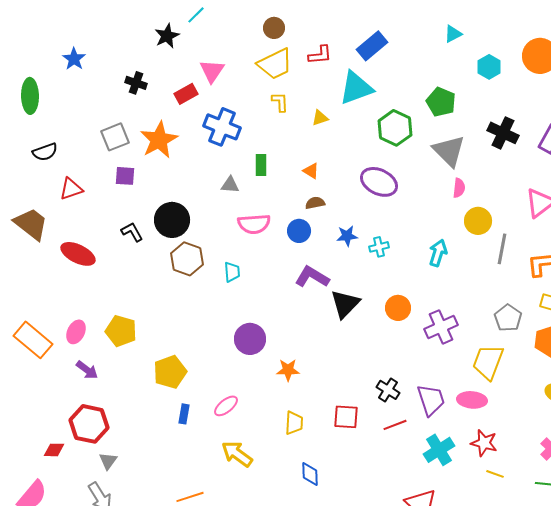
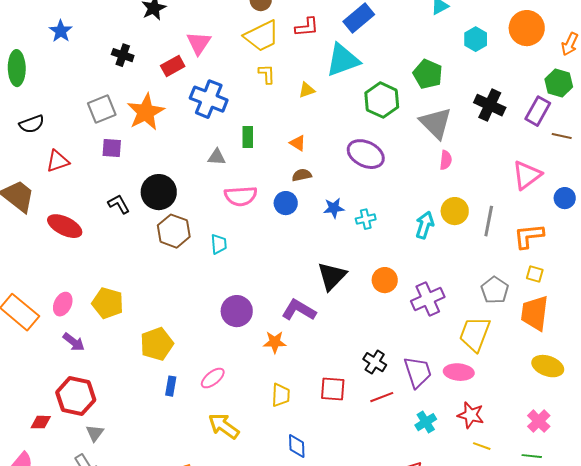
yellow circle: (478, 221) -> (455, 211), moved
purple L-shape: (312, 277) -> (299, 310), moved
cyan cross: (439, 450) -> (426, 422), size x0.7

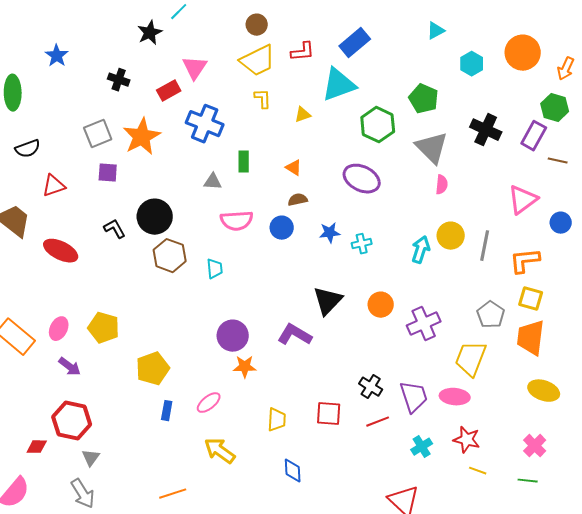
yellow square: (535, 274) -> (531, 299), size x1.4
orange star: (275, 342) -> (245, 367), moved

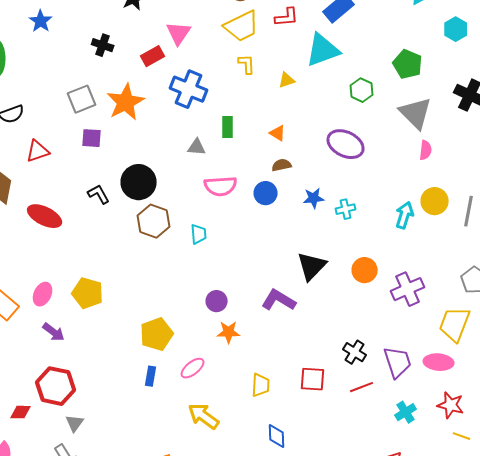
green hexagon: (378, 125) -> (362, 90), size x0.7
purple circle: (233, 336) -> (217, 301), size x0.7
yellow pentagon: (153, 369) -> (157, 334), moved

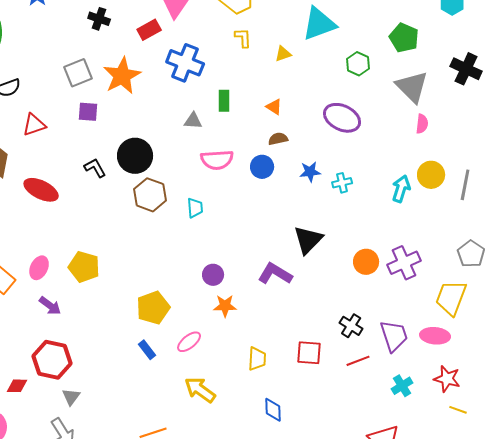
orange circle: (365, 270) -> (366, 262), moved
blue rectangle: (151, 376) -> (147, 350), turned -48

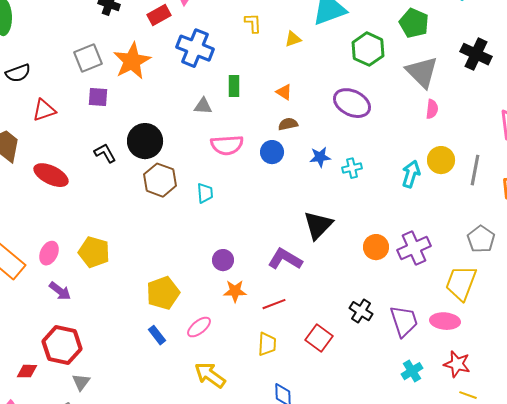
green hexagon: (358, 64) -> (368, 49), size x1.4
red square: (309, 353) -> (319, 338), turned 32
red line: (358, 361) -> (274, 304), moved

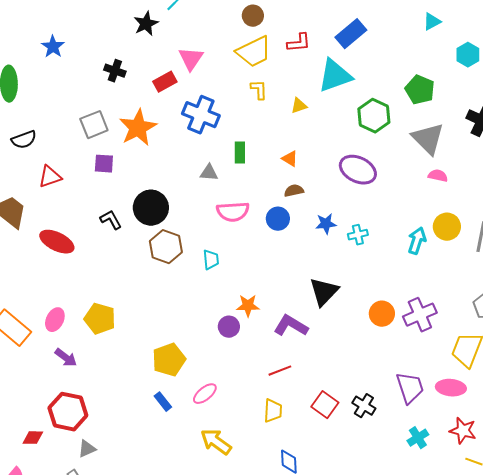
pink semicircle: (432, 109) -> (438, 176), turned -84
orange star: (235, 291) -> (248, 306), moved
black cross: (361, 311) -> (364, 406), moved
gray triangle: (81, 382) -> (87, 449), turned 30

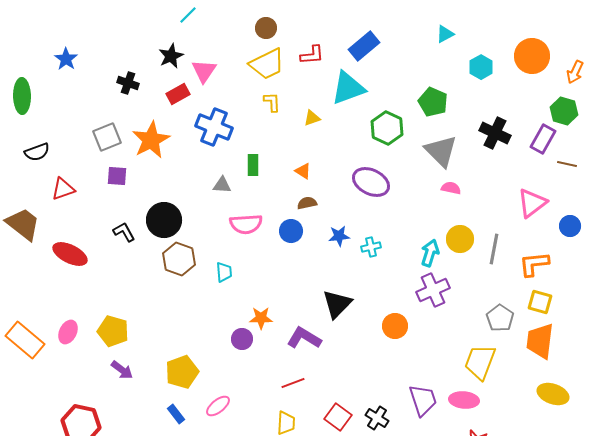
black star: (146, 24) -> (171, 56), moved
purple cross: (420, 315) -> (433, 290), moved
purple arrow: (66, 358) -> (122, 370), moved

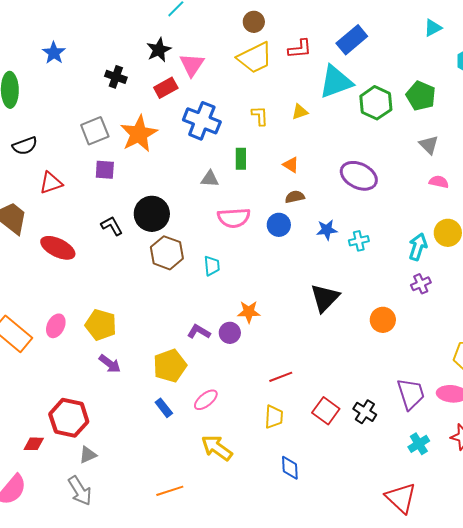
yellow L-shape: (272, 102) -> (260, 116), moved
green hexagon: (387, 128) -> (376, 103), moved
gray triangle: (441, 151) -> (429, 145), size x0.6
purple cross: (433, 290) -> (421, 284), size x0.6
purple L-shape: (304, 338) -> (199, 332), moved, size x0.7

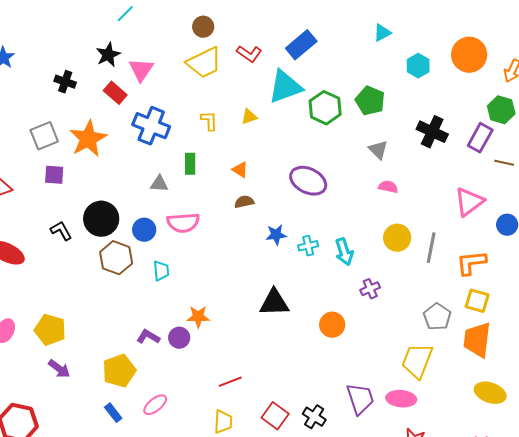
red L-shape: (300, 49) -> (249, 54), turned 40
red rectangle: (166, 88) -> (115, 93), turned 70
blue circle: (279, 225) -> (144, 230), moved
cyan arrow: (418, 247) -> (344, 252), moved, turned 144
black triangle: (325, 298) -> (274, 303), turned 44

